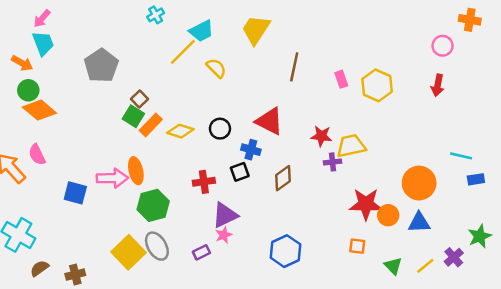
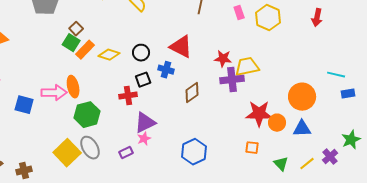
purple cross: (332, 162) -> (232, 80), size x1.6
black square: (240, 172) -> (143, 80), moved

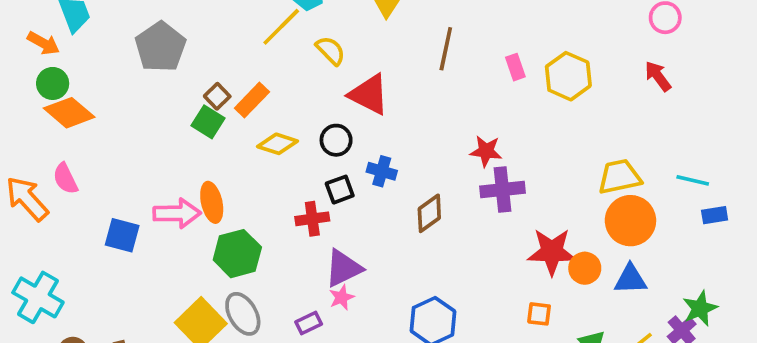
red arrow: (317, 18) -> (658, 76), turned 132
red triangle: (181, 47) -> (369, 94), moved
orange rectangle: (85, 50) -> (252, 100), moved
yellow trapezoid: (247, 67) -> (620, 177), moved
green star: (351, 140) -> (700, 308), moved

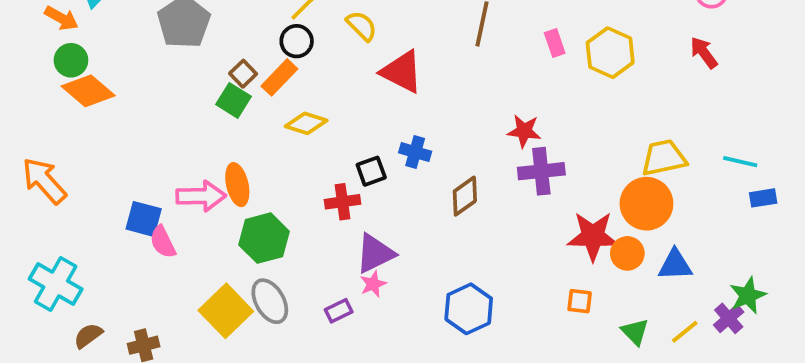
black circle: (336, 140) -> (297, 41), moved
pink semicircle: (65, 179) -> (163, 242), moved
orange circle: (630, 221) -> (646, 204), moved

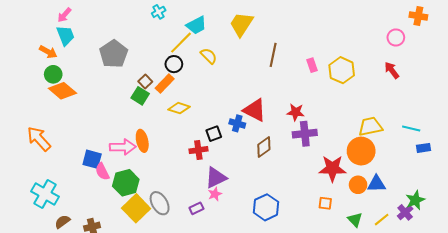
red triangle: (402, 72) -> (255, 110), moved
green hexagon: (264, 238) -> (126, 183), moved
orange circle: (627, 253) -> (358, 185), moved

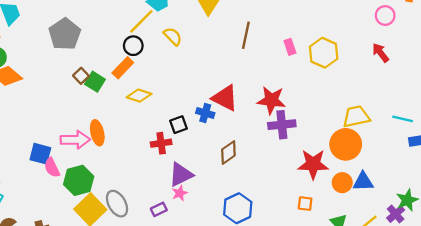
brown square: (145, 81) -> (81, 76), moved
red star: (296, 112) -> (271, 100), size x1.4
brown diamond: (264, 147) -> (228, 152), moved

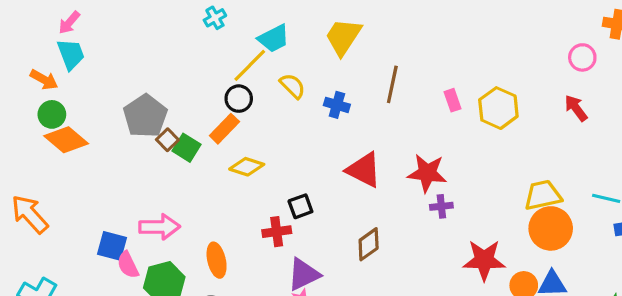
gray pentagon: (65, 34) -> (145, 116), moved
blue cross: (205, 113) -> (337, 105), moved
purple cross: (282, 125) -> (441, 206), size x0.6
orange ellipse: (97, 133) -> (217, 260), moved
orange circle: (346, 144) -> (551, 228), moved

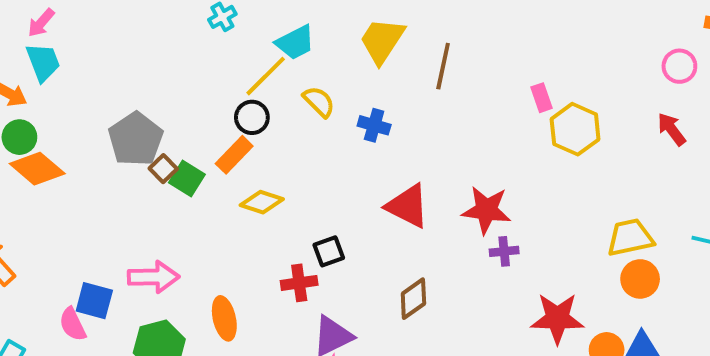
brown line: (392, 84) -> (443, 66), moved
pink rectangle: (452, 100) -> (542, 98), moved
orange circle: (551, 228) -> (640, 279), size x0.7
pink semicircle: (128, 265) -> (73, 324), moved

